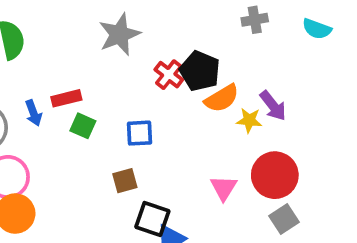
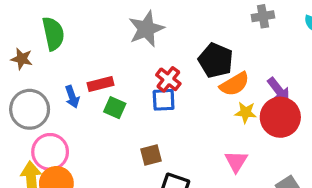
red cross: (169, 75) -> (168, 79), moved
yellow star: (249, 120) -> (246, 112), moved
blue square: (140, 133) -> (164, 100), moved
red circle: (275, 175) -> (280, 117), moved

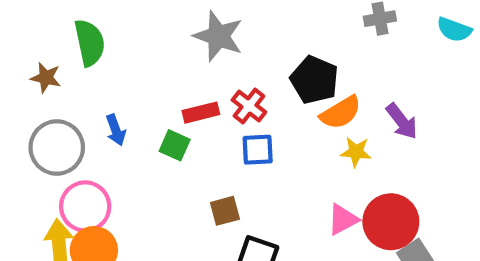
gray star: (146, 29) -> (218, 36), turned -30
red rectangle: (101, 84) -> (201, 113), moved
blue square: (164, 100) -> (258, 150), moved
red circle: (280, 117) -> (391, 222), moved
pink triangle: (236, 161) -> (343, 220), turned 30

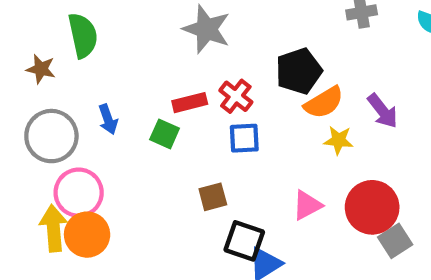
black pentagon: (314, 80) -> (299, 71), turned 30
pink triangle: (343, 220) -> (307, 205), moved

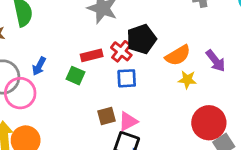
black pentagon: (299, 71) -> (141, 39), moved
blue arrow: (108, 119) -> (39, 66), turned 48
pink circle: (79, 193) -> (20, 93), moved
pink triangle: (307, 205) -> (128, 121), moved

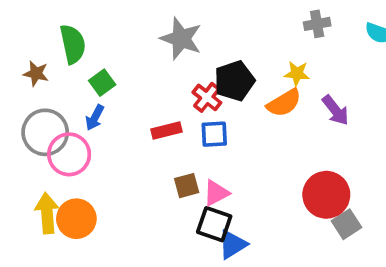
red rectangle: (92, 55) -> (166, 130), moved
green square: (75, 76) -> (102, 83), moved, turned 30
yellow star: (187, 80) -> (297, 74), moved

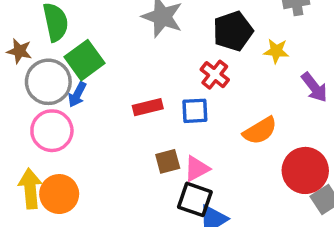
black pentagon: (234, 81) -> (233, 31), moved
green square: (102, 83) -> (84, 60), size x1.5
red cross: (207, 97) -> (215, 75), moved
orange semicircle: (284, 103) -> (260, 131), moved
gray circle: (45, 132) -> (48, 82), moved

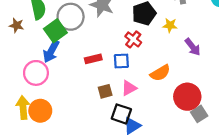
gray circle: (48, 82) -> (71, 17), moved
blue arrow: (77, 94) -> (51, 51), size x1.5
pink triangle: (197, 169) -> (129, 88), moved

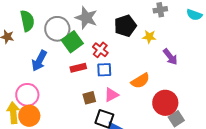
green square: (55, 31) -> (72, 42), moved
red cross: (133, 39) -> (100, 50), moved
pink circle: (36, 73) -> (27, 95), moved

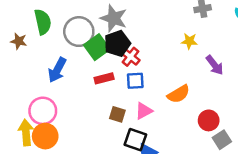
black pentagon: (125, 26) -> (117, 44), moved
brown square: (89, 98) -> (117, 114), turned 32
red circle: (165, 103) -> (209, 120), size x0.7

